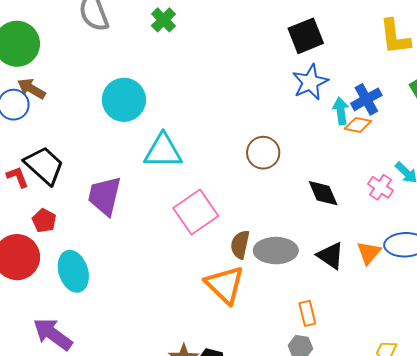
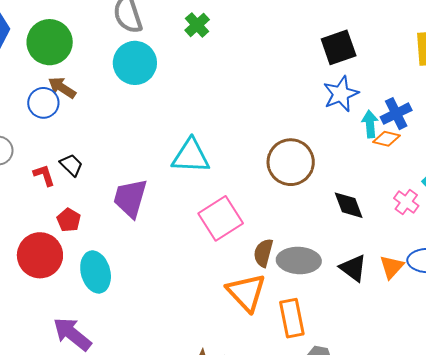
cyan circle: (124, 100) -> (135, 63), moved
brown circle: (263, 153) -> (291, 162), size x1.4
black trapezoid: (44, 165) -> (71, 165), size x0.6
orange rectangle: (307, 313) -> (292, 318), moved, size x1.5

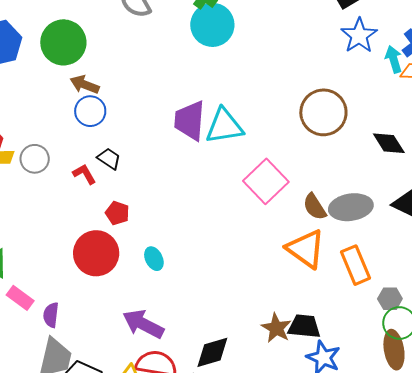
cyan circle: (135, 63) -> (212, 25), moved
blue circle: (43, 103) -> (90, 111), moved
purple trapezoid: (130, 198) -> (190, 121), moved
brown semicircle: (263, 253) -> (315, 207), turned -36
cyan ellipse: (96, 272) -> (154, 259), size x0.6

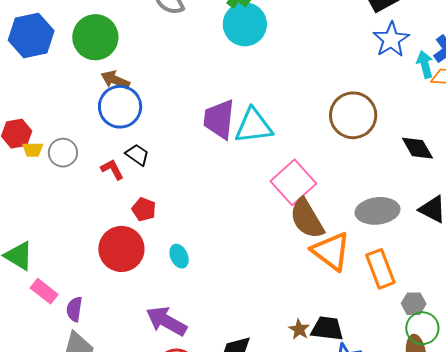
blue circle: (90, 111) -> (120, 107), size x1.4
brown semicircle: (315, 207) -> (307, 219), moved, size x1.5
brown star: (276, 328) -> (299, 329), size x0.7

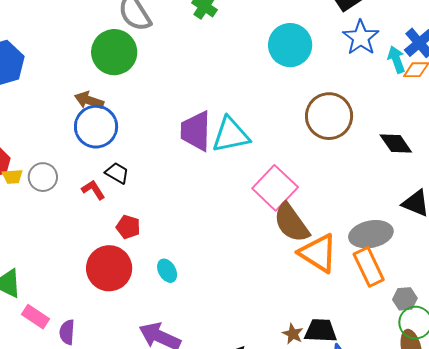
cyan circle: (245, 24) -> (290, 45), moved
green circle: (95, 37) -> (114, 52), moved
gray ellipse: (378, 211) -> (371, 234), moved

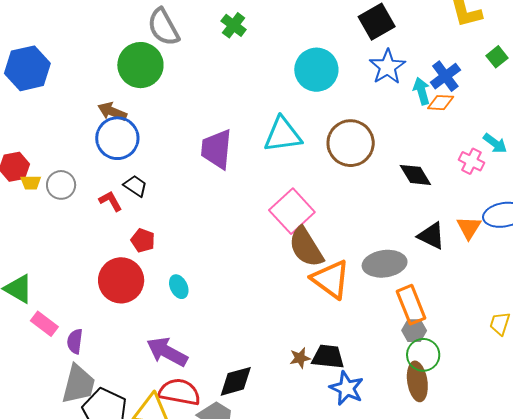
cyan triangle: (231, 135) -> (283, 135), moved
orange rectangle: (369, 267) -> (411, 305), moved
brown star: (293, 334) -> (300, 358), turned 30

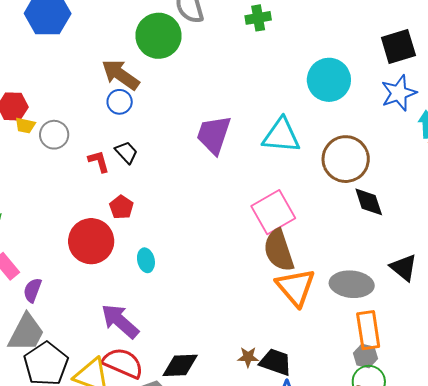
green cross: (234, 25) -> (258, 18), turned 30
brown arrow: (112, 112) -> (120, 75), size x1.4
blue circle: (117, 138) -> (120, 102), size x0.6
black diamond: (415, 175) -> (369, 202), moved

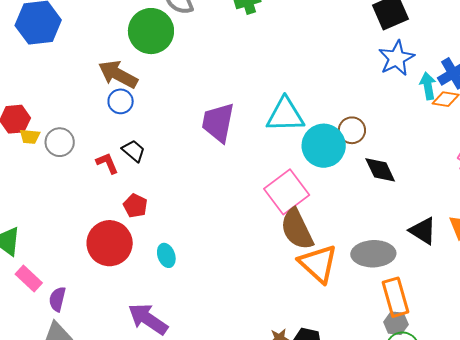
cyan circle: (329, 80) -> (324, 146), moved
brown circle: (346, 159) -> (352, 130), size x0.6

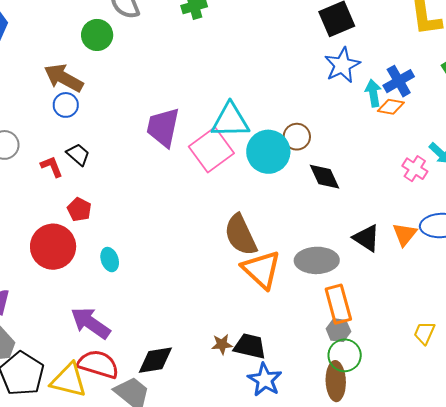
green circle: (151, 31) -> (97, 35), size x0.7
pink square: (287, 192) -> (211, 150), moved

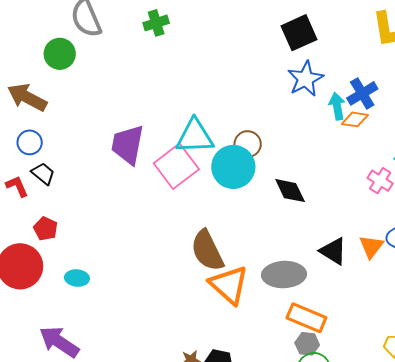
blue circle: (66, 105) -> (30, 142), moved
brown circle: (297, 137) -> (248, 144), moved
cyan ellipse: (110, 260) -> (77, 278), turned -65
orange rectangle: (338, 304) -> (306, 318), turned -51

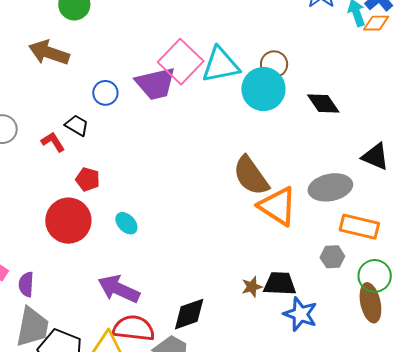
blue circle: (30, 142) -> (105, 93), moved
purple trapezoid: (128, 145) -> (156, 84), turned -105
pink square: (176, 166) -> (181, 62), moved
cyan ellipse: (77, 278) -> (126, 223), turned 50
gray hexagon: (307, 344) -> (332, 257), moved

